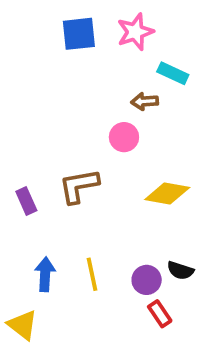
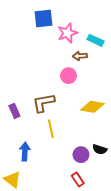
pink star: (135, 32) -> (67, 33), moved
yellow line: (92, 274) -> (51, 129), moved
red rectangle: (160, 314) -> (78, 180), moved

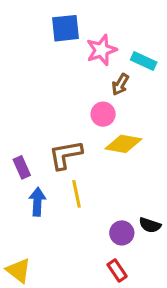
brown arrow: (80, 56) -> (120, 84), turned -56
yellow diamond: (92, 107) -> (123, 144), moved
blue arrow: (25, 152) -> (37, 202), moved

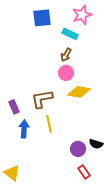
pink star: (101, 50) -> (82, 15), moved
cyan rectangle: (144, 61) -> (70, 34), moved
brown arrow: (120, 84) -> (66, 55), moved
red rectangle: (117, 270) -> (84, 172), moved

